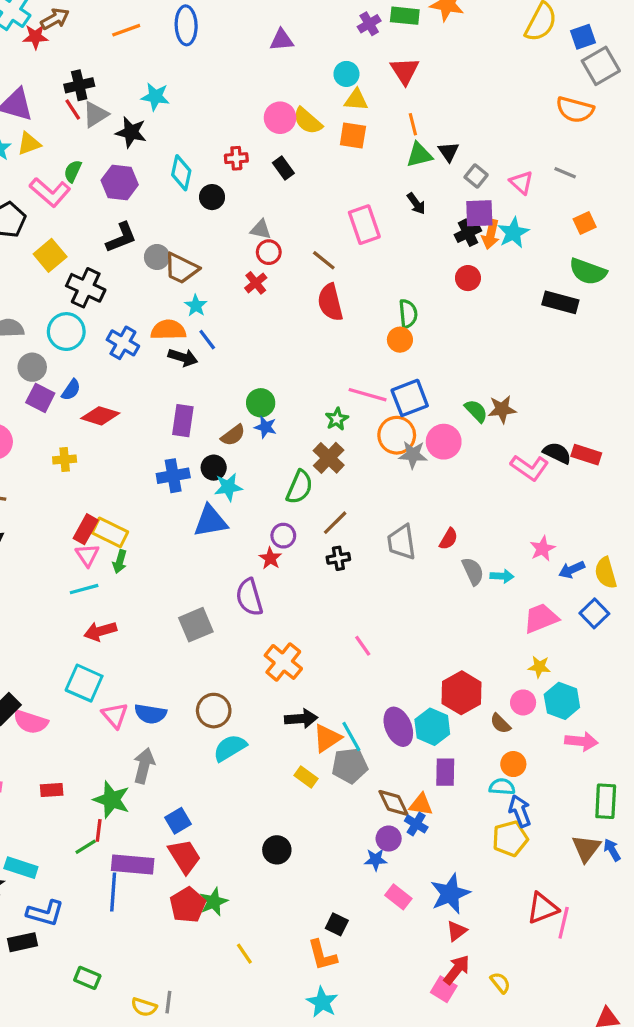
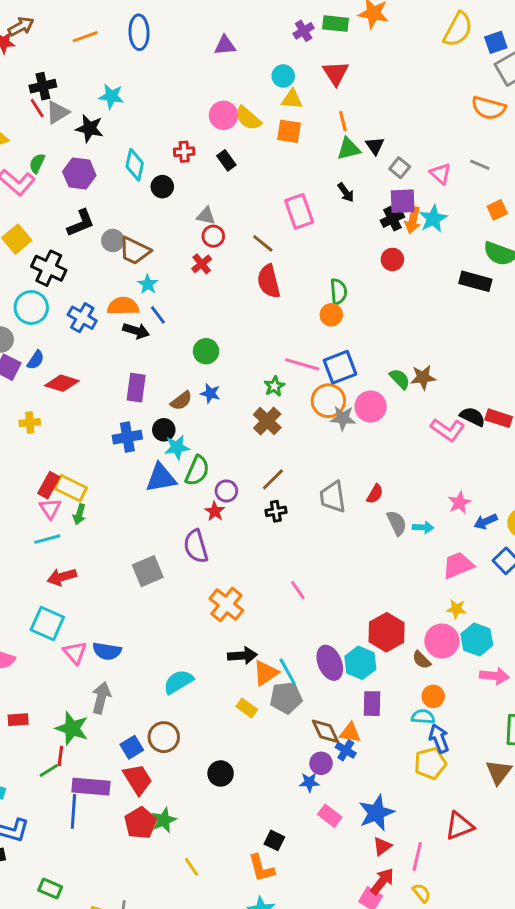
green circle: (261, 403) -> (206, 351), moved
green semicircle: (300, 487) -> (197, 471), moved
pink circle: (523, 702) -> (442, 641), size x1.5
brown circle: (214, 711) -> (164, 737), moved
pink line: (564, 923) -> (417, 856), moved

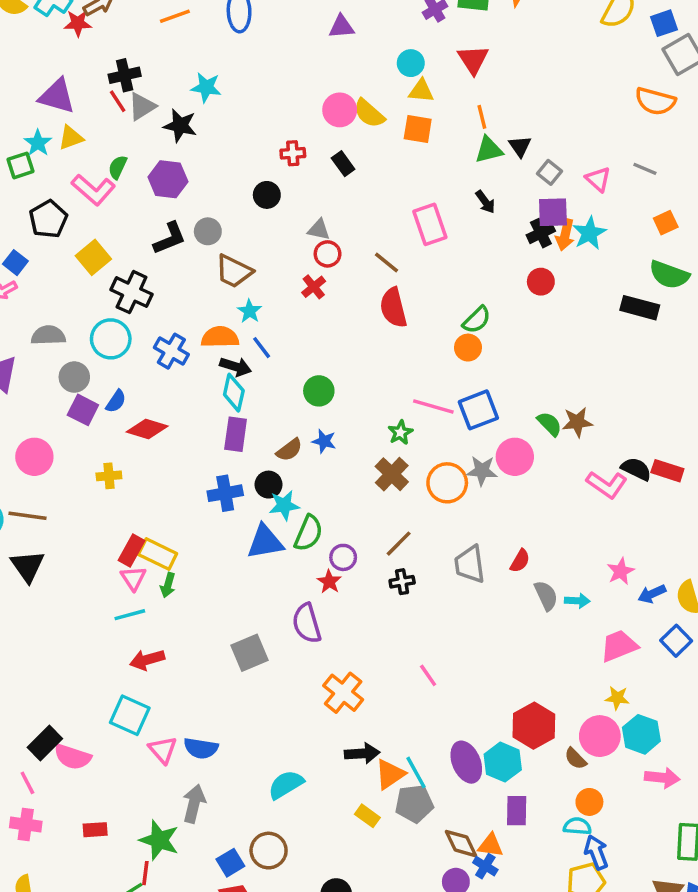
cyan diamond: (135, 165) -> (234, 393), moved
gray circle: (113, 241) -> (208, 231), moved
green semicircle: (339, 291) -> (477, 320), turned 50
orange circle: (328, 401) -> (447, 483), moved

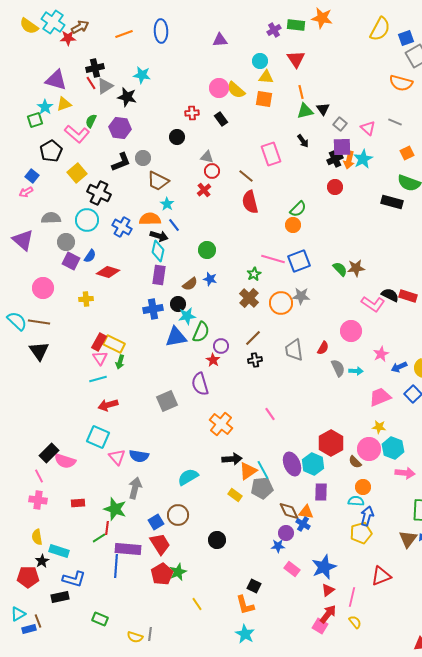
pink circle: (515, 457) -> (351, 331), moved
blue arrow: (596, 852) -> (367, 516), turned 36

